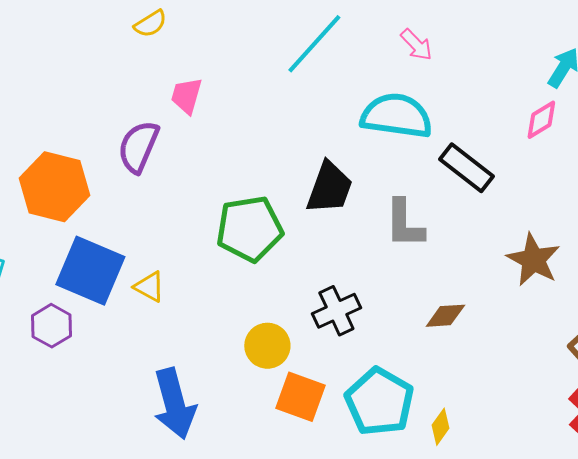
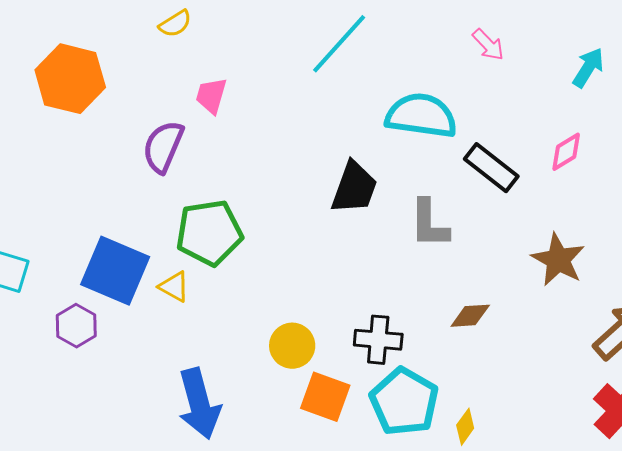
pink arrow: (416, 45) -> (488, 45), moved
pink diamond: (541, 120) -> (566, 152), moved
orange hexagon: (54, 187) -> (70, 79), moved
green pentagon: (249, 229) -> (209, 233), moved
black cross: (336, 311) -> (378, 340), moved, turned 30

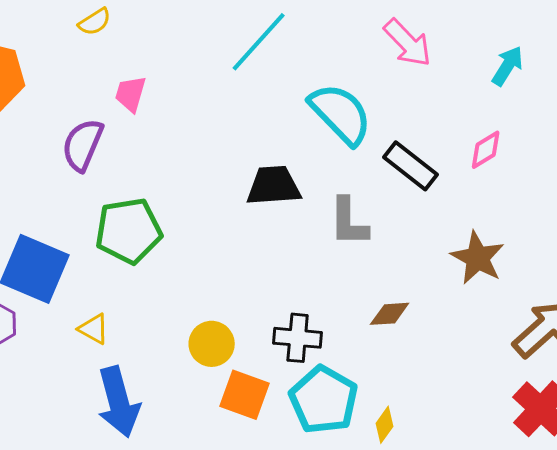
pink arrow: (488, 45) -> (408, 43), size x1.5
cyan semicircle: (421, 116) -> (341, 114), turned 38
black trapezoid: (354, 188) -> (274, 186), turned -114
yellow triangle: (174, 287) -> (94, 329), moved

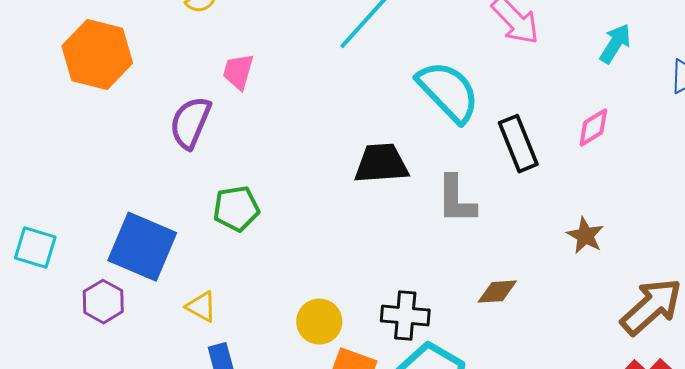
black rectangle: (411, 166) -> (518, 144), turned 30
green pentagon: (129, 231) -> (236, 209), size x0.7
brown star: (478, 258) -> (585, 236), size x0.7

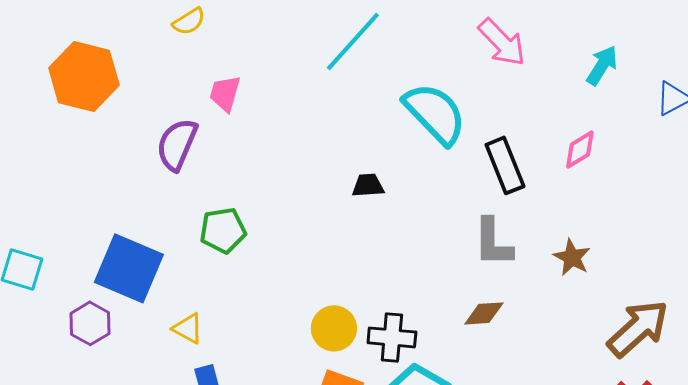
black trapezoid: (381, 164) -> (368, 185), size x0.6
gray L-shape: (456, 200) -> (493, 242), moved
yellow circle: (319, 322) -> (334, 328), moved

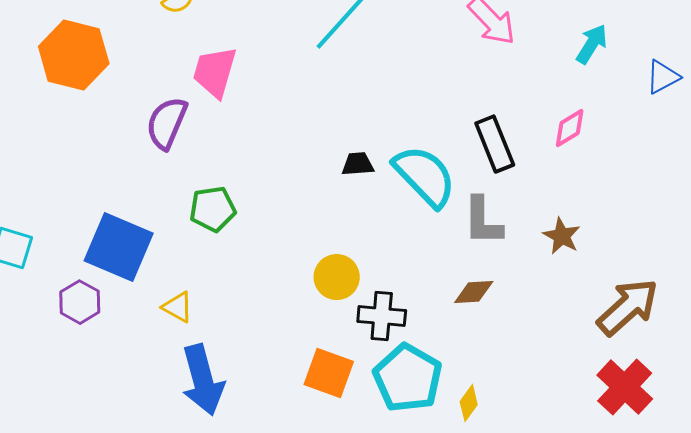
pink trapezoid: (225, 93) -> (215, 72), size x1.4
cyan semicircle: (435, 113) -> (425, 176), moved
yellow circle: (334, 328) -> (337, 277), moved

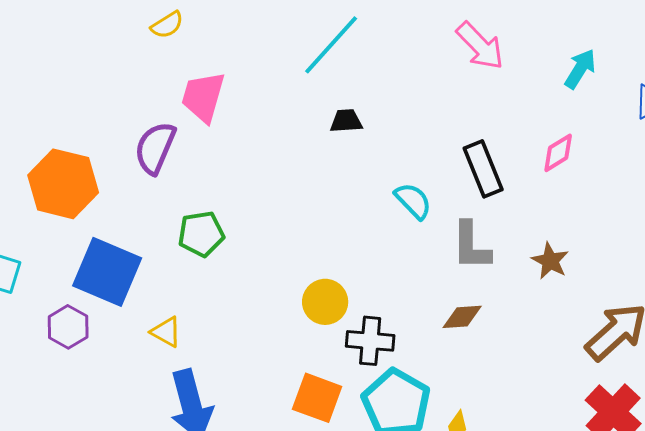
orange hexagon: (74, 55) -> (63, 184), moved
black trapezoid: (358, 164) -> (346, 121), moved
cyan semicircle: (425, 176) -> (413, 201), size x0.6

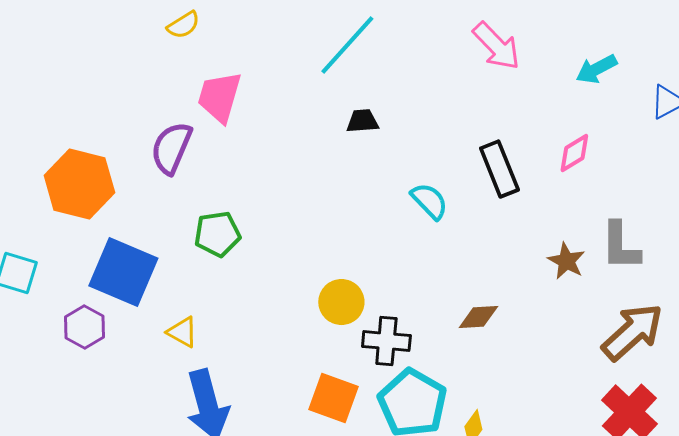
cyan arrow: (580, 69) -> (596, 69), turned -150
gray L-shape: (471, 246) -> (620, 246), moved

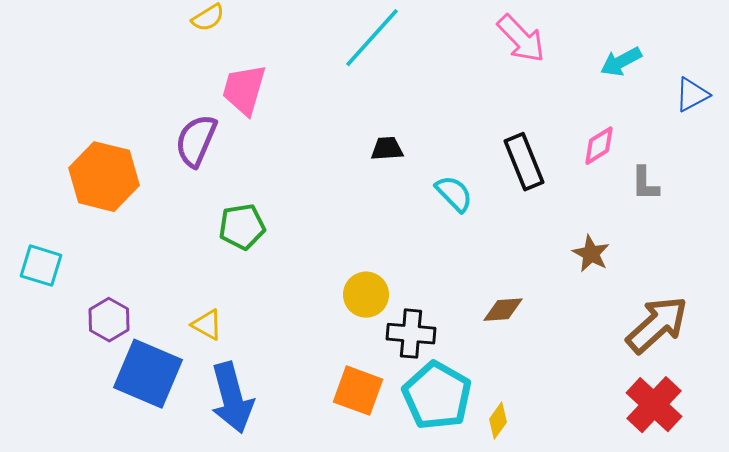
black trapezoid: (362, 121) -> (387, 149), moved
gray L-shape: (620, 246) -> (645, 184), moved, size x0.7
blue square: (123, 272) -> (148, 374), moved

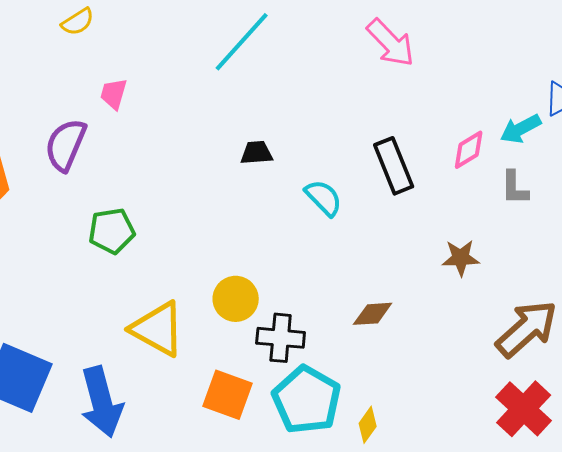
cyan arrow: (621, 62) -> (521, 129), moved
pink trapezoid: (244, 90) -> (114, 94), size x0.6
brown star: (591, 254) -> (461, 258), turned -30
yellow triangle: (207, 325) -> (158, 329), moved, size x1.8

